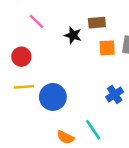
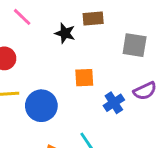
orange square: (107, 48) -> (84, 78), moved

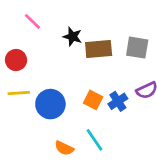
brown rectangle: (93, 18) -> (99, 49), moved, size x1.4
orange square: (84, 78) -> (93, 100), moved, turned 30

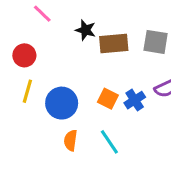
yellow line: (19, 93) -> (27, 91), turned -70
orange semicircle: (64, 148) -> (71, 140), moved, turned 72

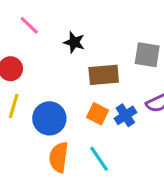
brown rectangle: (114, 43) -> (104, 75), moved
orange semicircle: (71, 140) -> (59, 157), size x1.4

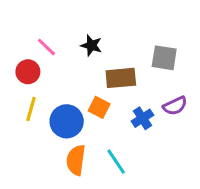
pink line: (29, 25) -> (46, 47), moved
orange square: (97, 114) -> (99, 107), moved

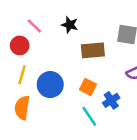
orange square: (99, 107) -> (88, 87), moved
blue cross: (142, 118) -> (111, 100), moved
orange semicircle: (76, 160) -> (22, 108), moved

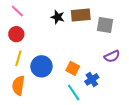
pink line: (34, 26) -> (17, 11), moved
brown rectangle: (93, 50) -> (81, 15), moved

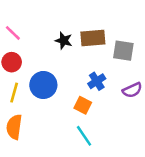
blue circle: (41, 66) -> (43, 85), moved
blue cross: (92, 79) -> (97, 81), moved

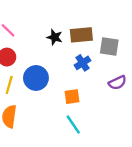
blue cross: (97, 81) -> (83, 63), moved
orange square: (83, 105) -> (72, 97), turned -35

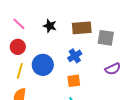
black star: (55, 37) -> (50, 26), moved
blue cross: (83, 63) -> (75, 56), moved

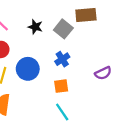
brown rectangle: (82, 28) -> (86, 15), moved
gray square: (106, 38) -> (63, 29), moved, turned 30

